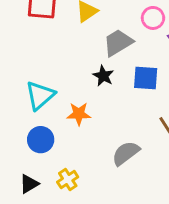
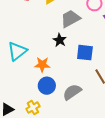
blue square: (146, 78) -> (85, 53), moved
blue circle: (41, 140) -> (47, 86), moved

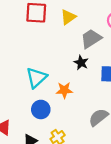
blue circle: (47, 86) -> (41, 109), moved

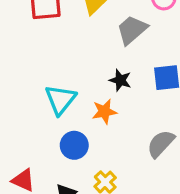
black star: (81, 63) -> (120, 80), moved

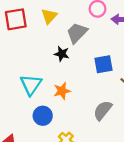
black star: (120, 80) -> (62, 54), moved

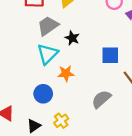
gray trapezoid: (77, 33) -> (48, 26), moved
cyan triangle: (31, 85) -> (47, 54), moved

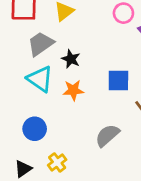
cyan triangle: (47, 54) -> (40, 79), turned -40
orange star: (66, 73) -> (73, 90), moved

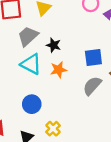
gray semicircle: (107, 135) -> (92, 86), moved

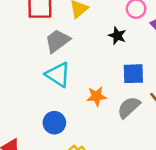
black star: (54, 45) -> (117, 36), moved
orange star: (59, 70) -> (97, 96), moved

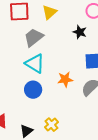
blue circle: (54, 123) -> (33, 90), moved

